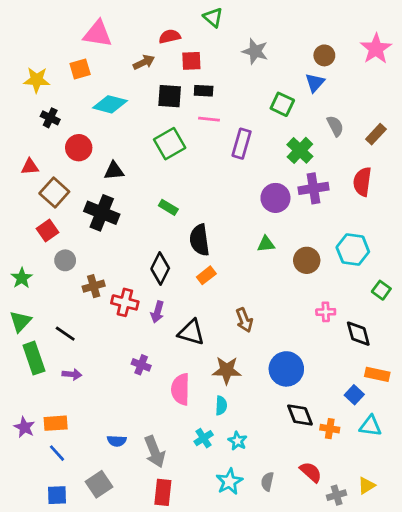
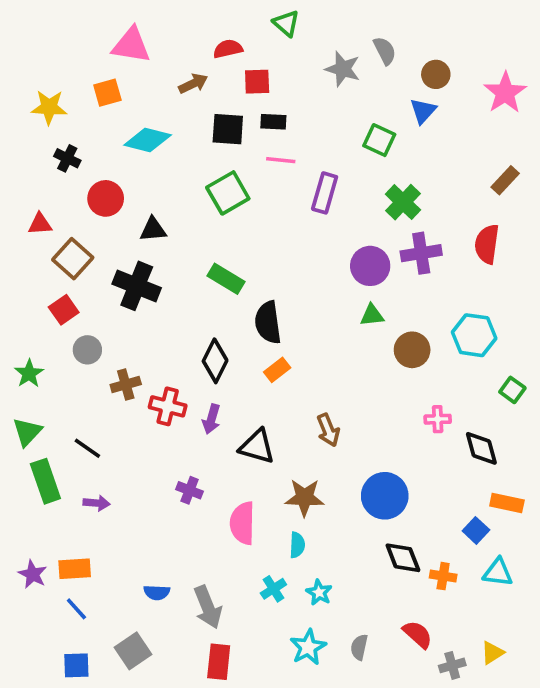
pink star: (376, 49) -> (505, 93), moved
gray semicircle: (335, 126) -> (385, 51), moved
green rectangle: (168, 207) -> (226, 279), size x1.4
green triangle: (266, 244) -> (372, 315), moved

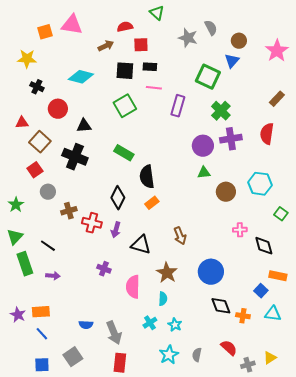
orange square: (107, 93) -> (45, 32), moved
green square: (379, 140) -> (208, 77), size x1.4
brown star: (304, 498) -> (167, 273), turned 30

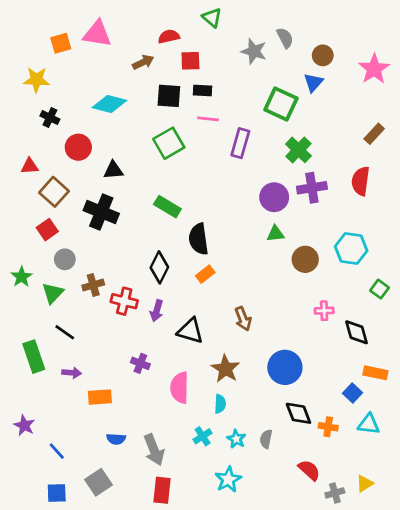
green triangle: (15, 237) -> (53, 293), moved
orange rectangle: (41, 312) -> (100, 397), moved
gray semicircle: (197, 355) -> (266, 439), moved

